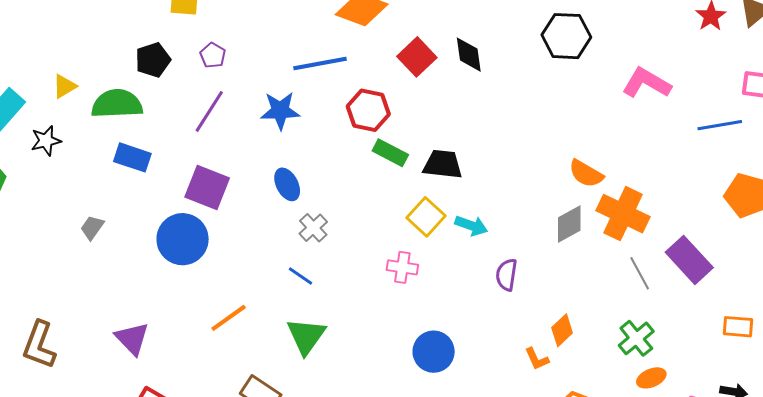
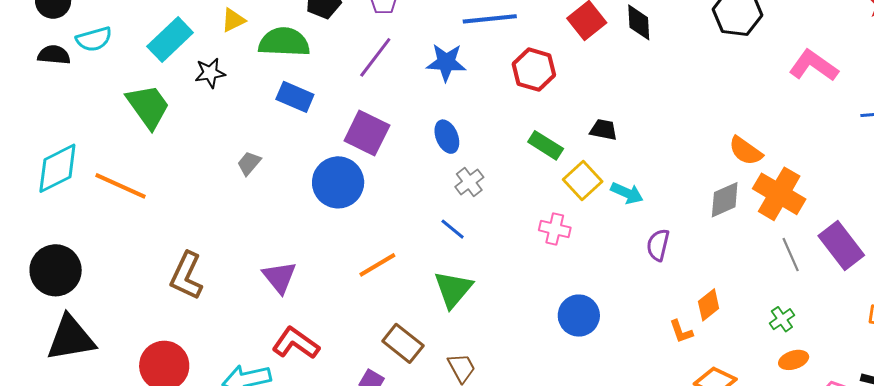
green rectangle: (390, 153) -> (546, 145), moved
black trapezoid: (443, 164) -> (604, 130), size x0.7
green cross: (636, 338) -> (782, 319), size x0.7

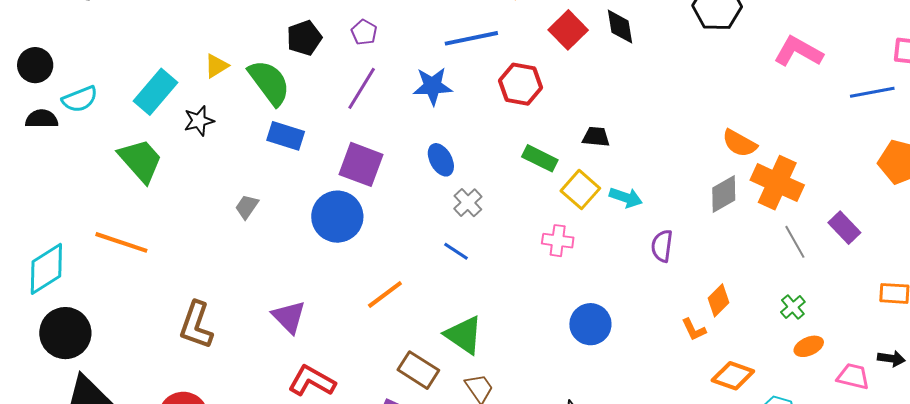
green semicircle: (284, 42) -> (269, 83), turned 57
cyan diamond: (57, 168) -> (46, 269), moved
purple rectangle: (841, 245) -> (844, 228), size x0.7
green triangle: (453, 289) -> (464, 335), moved, turned -30

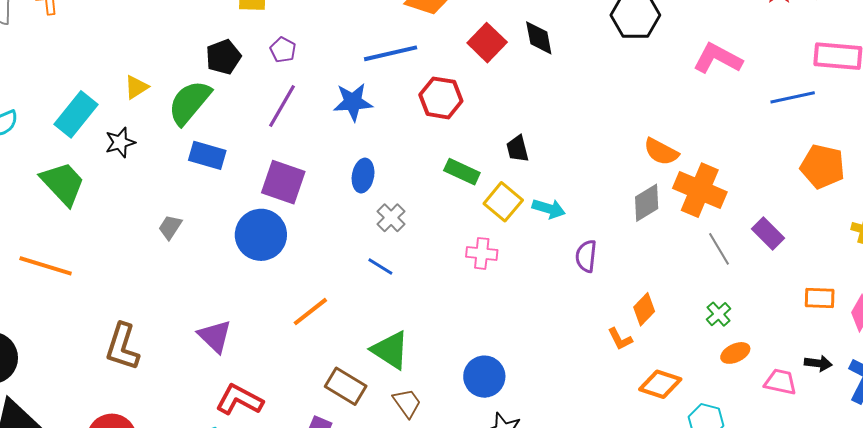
green semicircle: (269, 83) -> (189, 102), turned -102
black trapezoid: (596, 137) -> (518, 149), turned -108
blue ellipse: (441, 160) -> (363, 176), turned 40
blue circle: (590, 324) -> (484, 377), moved

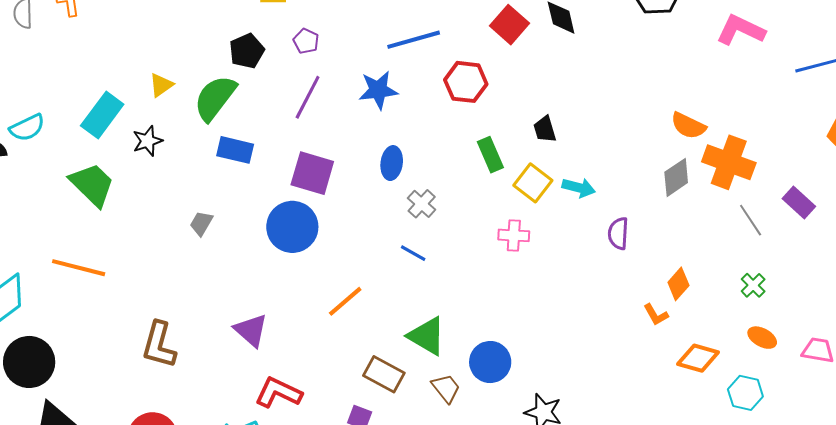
green rectangle: (462, 172) -> (490, 155), turned 44
orange ellipse: (735, 353) -> (762, 338), moved, turned 56
blue circle: (484, 377) -> (490, 362), moved

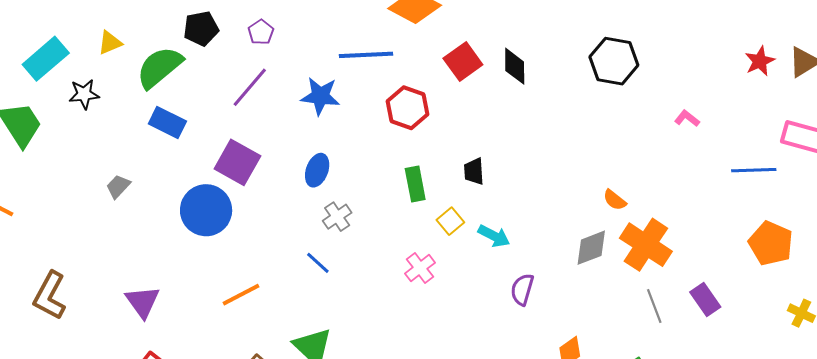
pink L-shape: (741, 30) -> (687, 118), size x0.5
orange semicircle: (688, 126) -> (615, 200), size x0.7
yellow square: (533, 183) -> (450, 221), size x0.7
pink cross: (514, 235) -> (420, 268), turned 36

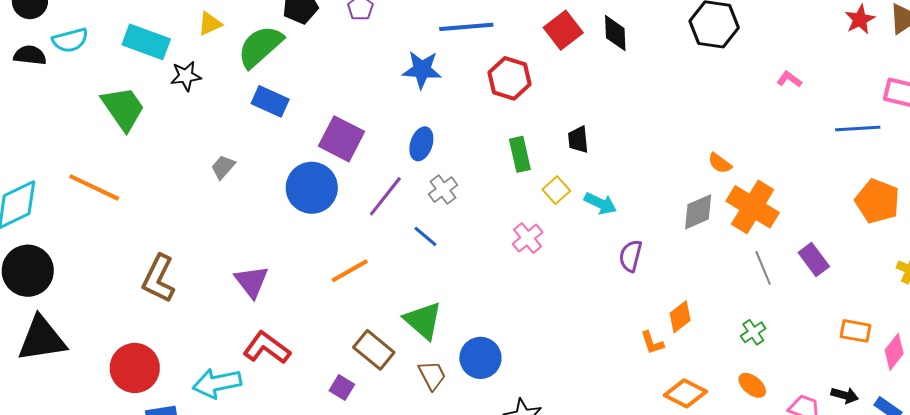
cyan rectangle: (46, 59) -> (146, 42), turned 63
purple line: (250, 87) -> (385, 196), moved

